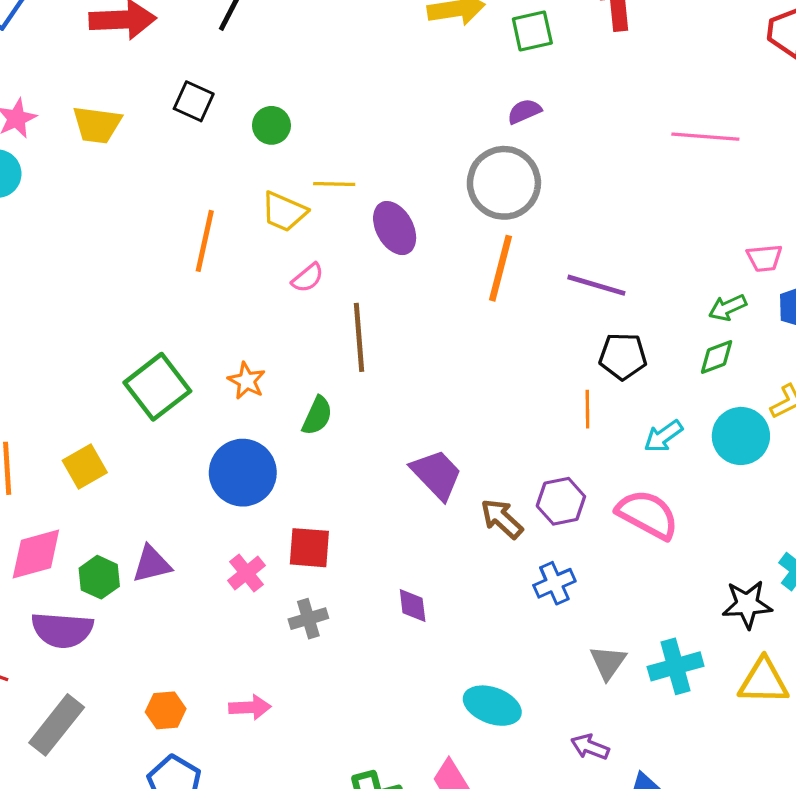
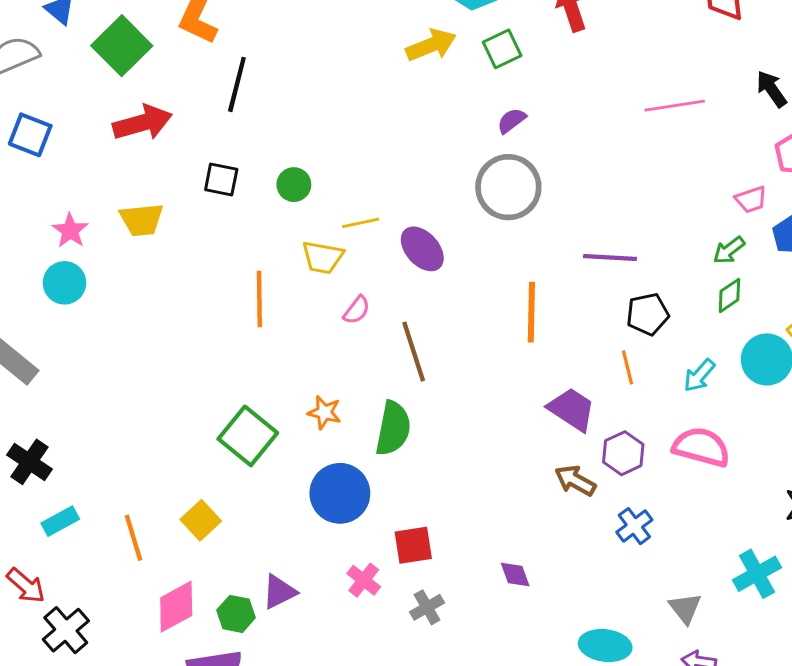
orange line: (500, 268) -> (531, 312), moved
green semicircle: (317, 416) -> (393, 428), size x1.5
purple trapezoid: (437, 474) -> (572, 409), moved
gray triangle: (608, 662) -> (685, 608), moved

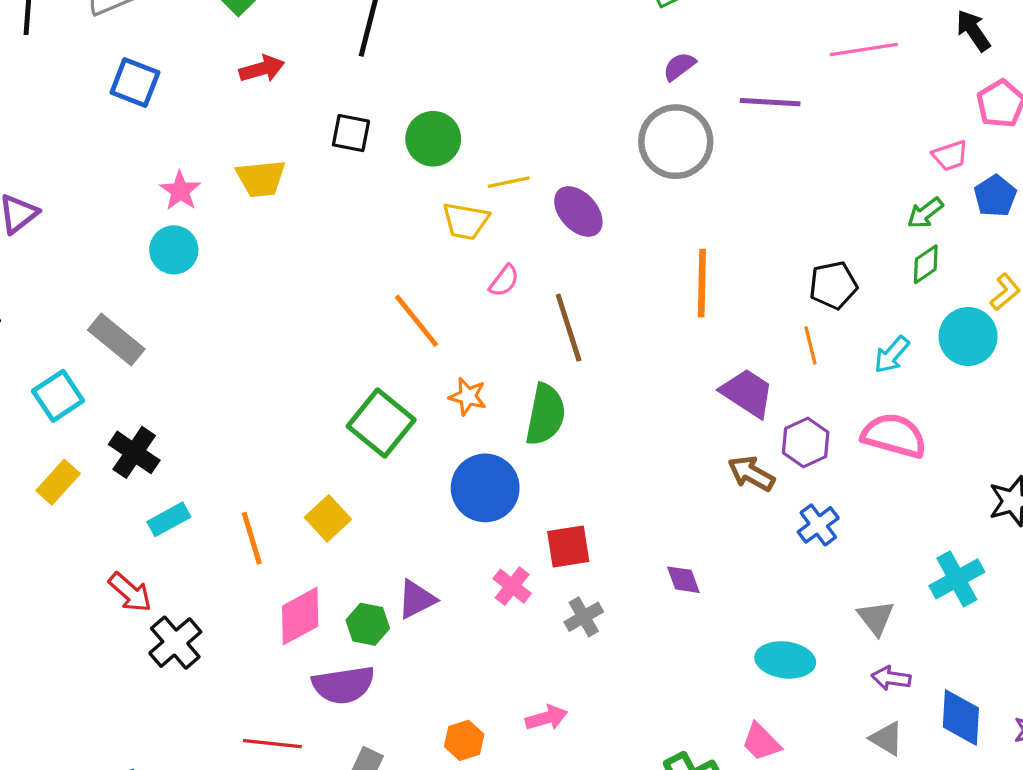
red arrow: (142, 123) -> (262, 69), size x0.7
green circle: (294, 185) -> (433, 139), size x1.4
purple line: (610, 258) -> (770, 102), moved
orange line: (259, 299) -> (417, 321), moved, turned -38

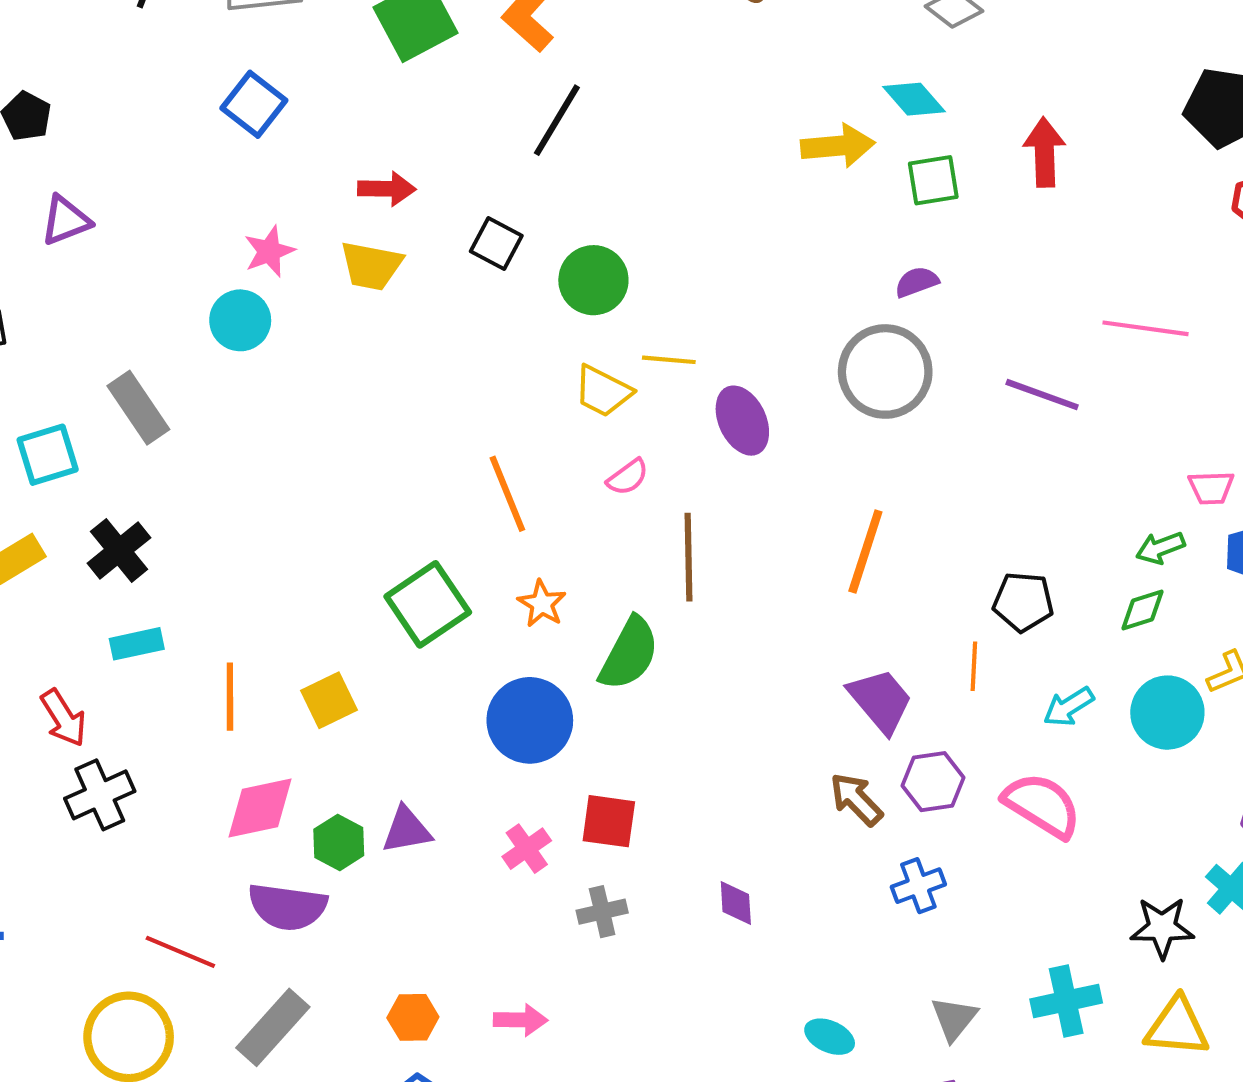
red arrow: (262, 69) -> (387, 189), moved
purple line: (770, 102) -> (1042, 395), moved
cyan ellipse: (785, 660) -> (830, 1037), size x0.7

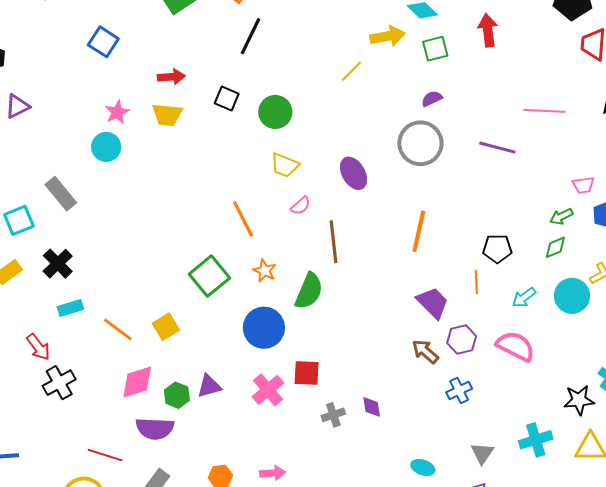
yellow line: (669, 360) -> (352, 71), moved, turned -45
orange line: (230, 697) -> (118, 329), turned -48
pink cross: (527, 849) -> (268, 390), size x1.4
gray cross: (602, 912) -> (333, 415), moved

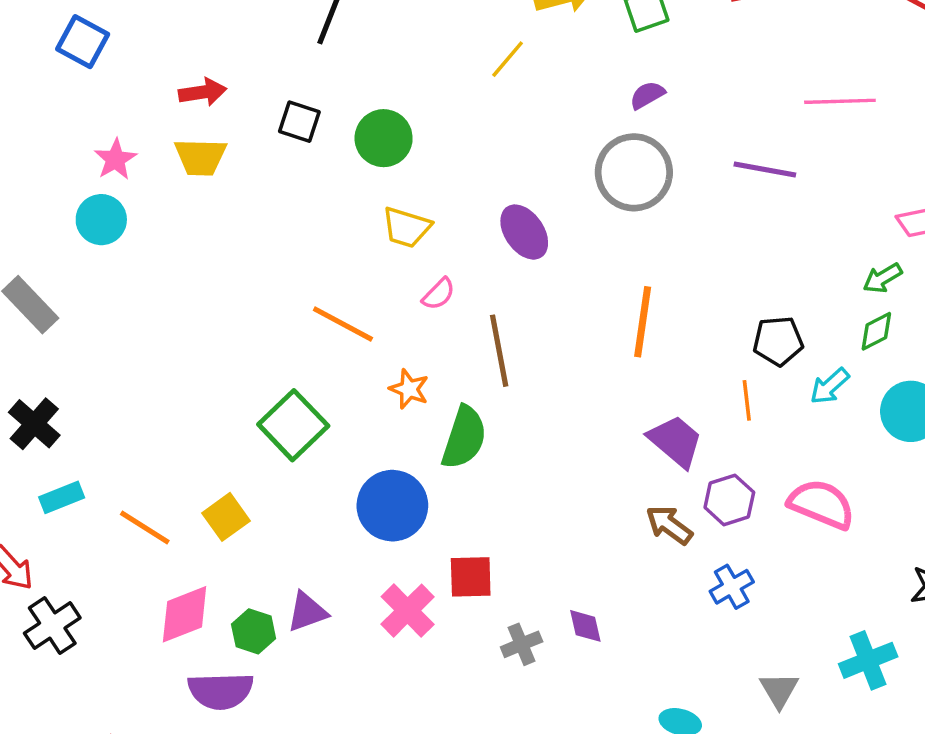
orange line: (243, 219) -> (343, 324), turned -30
orange star: (265, 271) -> (409, 389), moved
cyan arrow: (524, 297) -> (830, 386), moved

